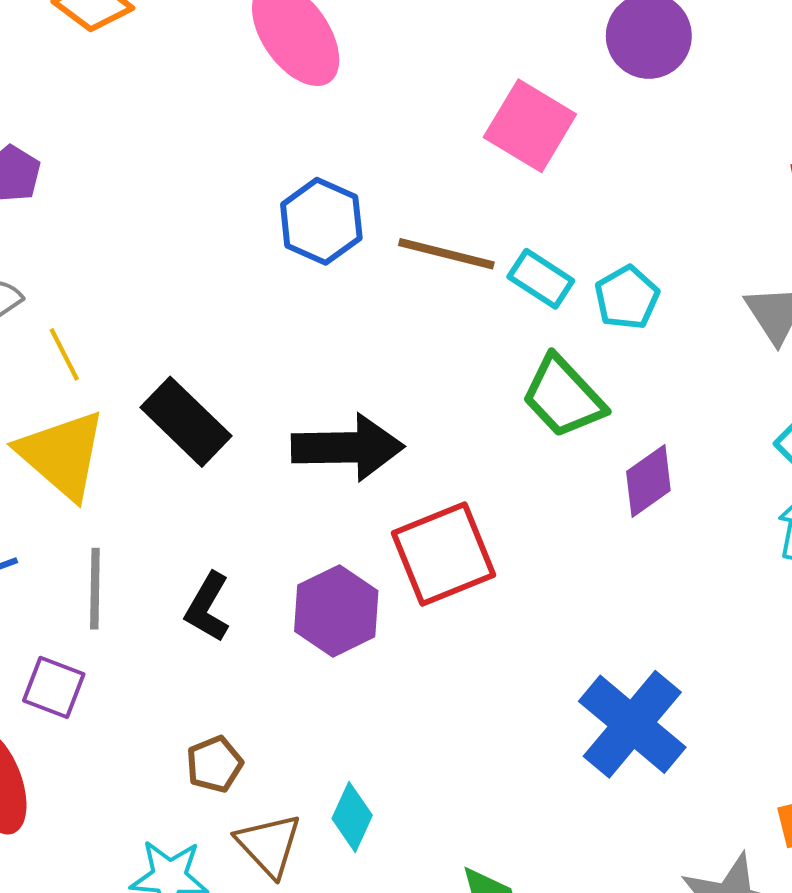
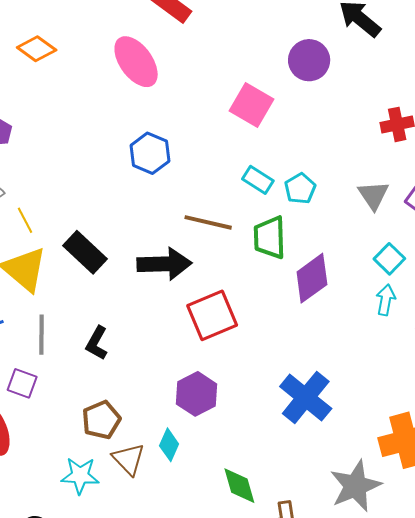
brown line: (446, 254) -> (208, 222), moved
green trapezoid: (563, 397) -> (270, 238), turned 42
purple diamond: (648, 481) -> (312, 278), size x1.4
purple hexagon: (336, 611) -> (197, 394), moved
brown pentagon: (214, 764) -> (101, 420), size x1.4

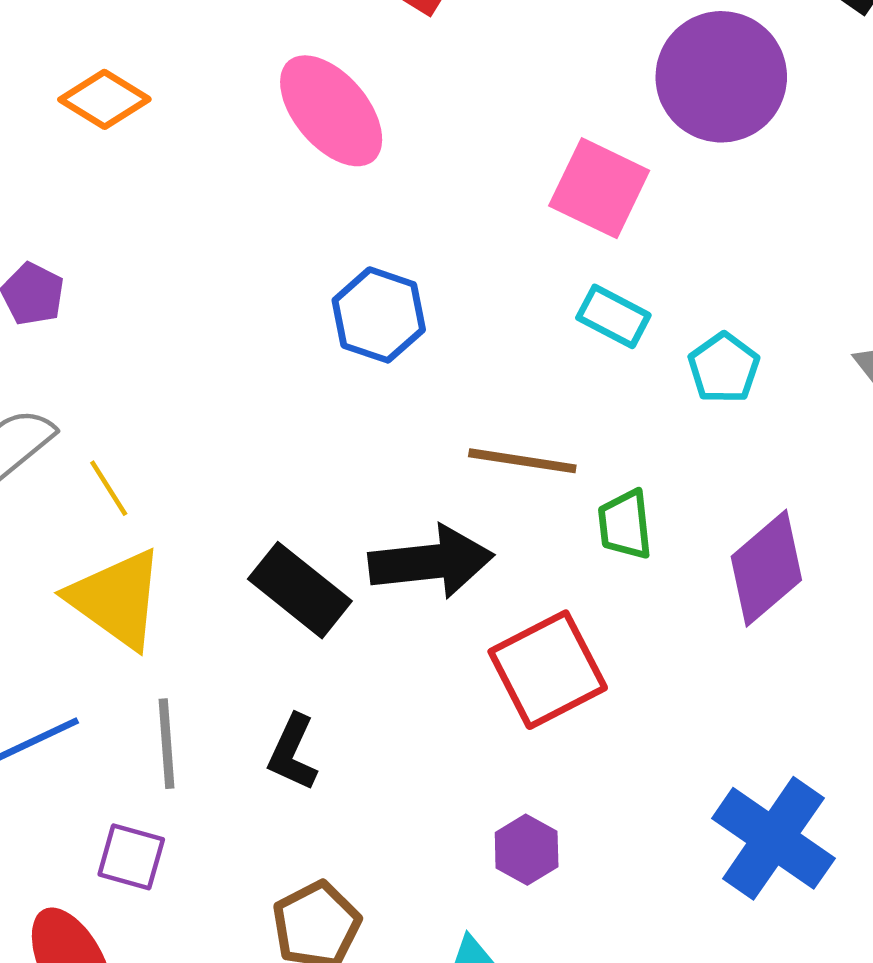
purple circle: (309, 60) -> (721, 77), size x1.4
cyan rectangle: (258, 180) -> (613, 316), moved
green trapezoid: (270, 238) -> (625, 525), moved, size x0.7
black rectangle: (85, 252) -> (300, 590), moved
purple hexagon: (197, 394) -> (527, 850), size x0.7

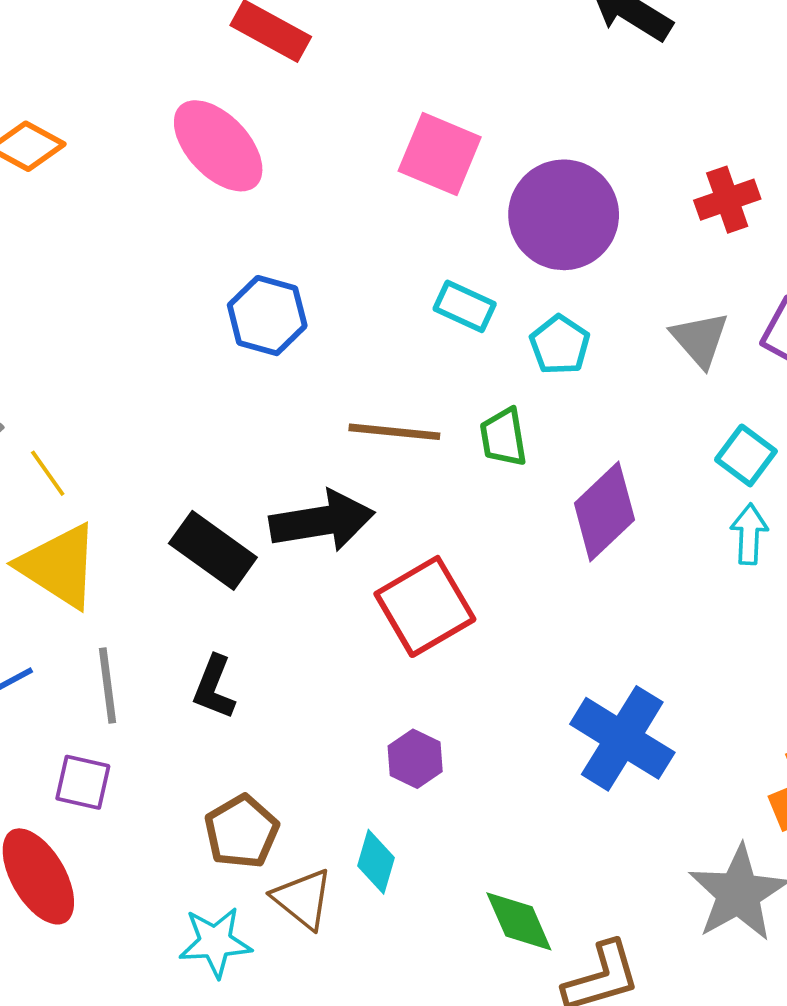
purple circle: (721, 77) -> (564, 215), moved
pink square: (599, 188) -> (440, 154), moved
green trapezoid: (625, 525) -> (503, 437), moved

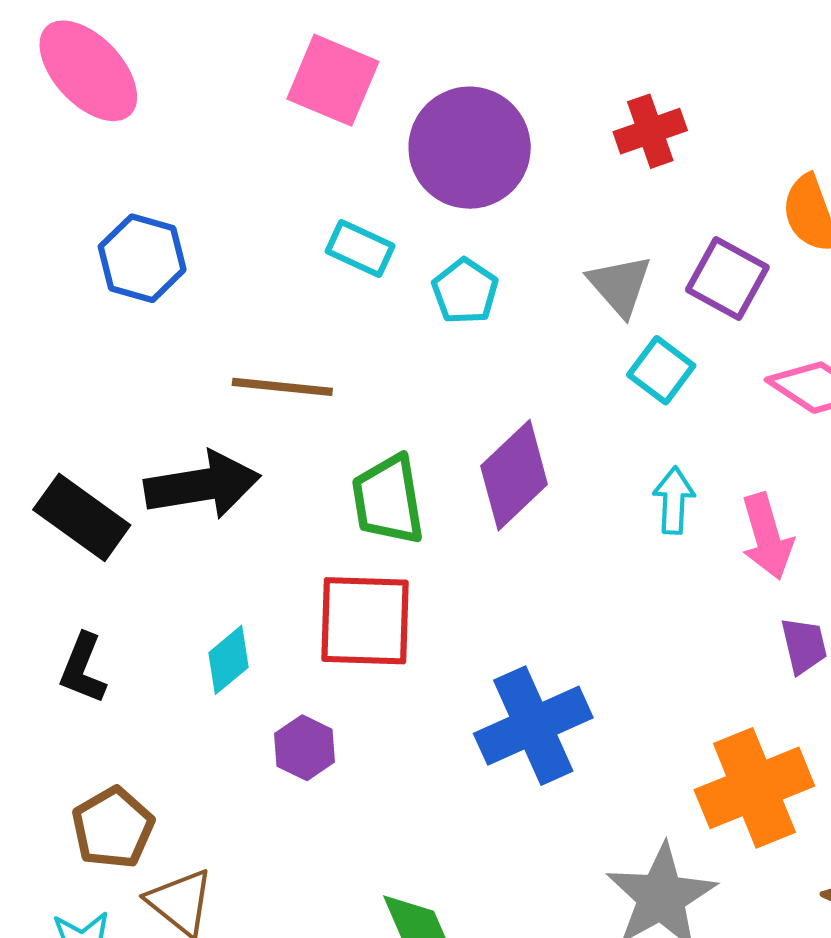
green trapezoid: (503, 437) -> (388, 500), moved, size x1.4
cyan square: (746, 455) -> (661, 370), moved
red square: (425, 606) -> (365, 621), moved, turned 32
blue cross: (622, 738) -> (533, 726), turned 34
cyan diamond: (376, 862) -> (228, 660), moved, turned 34

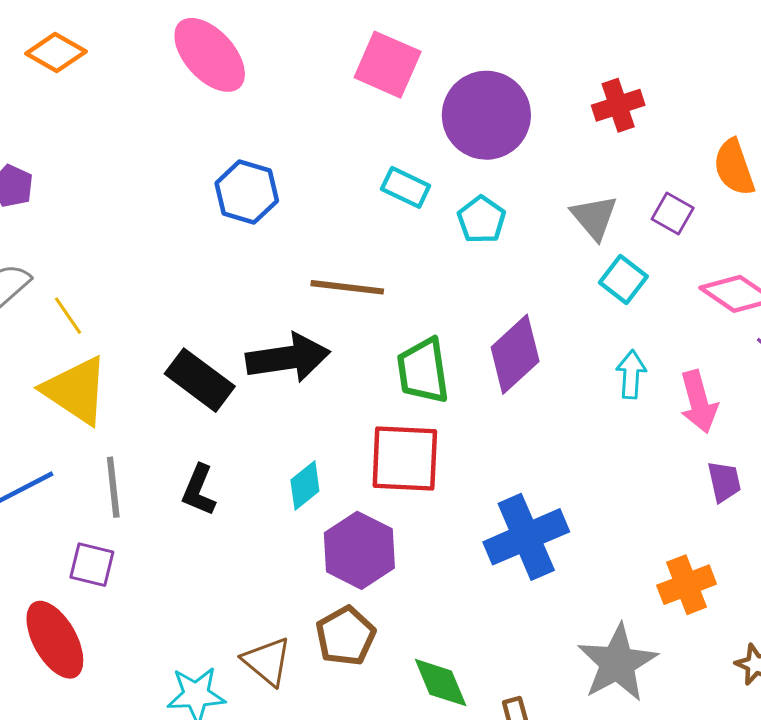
purple square: (727, 279) -> (673, 213), size x0.7
purple hexagon: (305, 748) -> (359, 550), size x1.6
orange cross: (754, 788) -> (687, 585), size x0.7
brown pentagon: (113, 828) -> (346, 636), moved

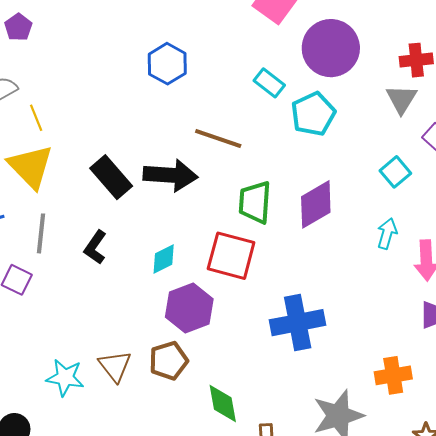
gray triangle: (594, 217) -> (401, 99), moved
cyan pentagon: (481, 220) -> (313, 114), size x1.4

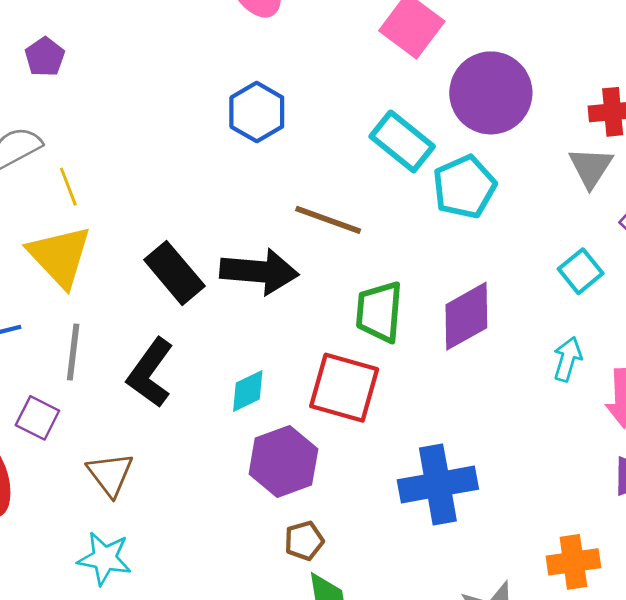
cyan rectangle: (269, 83) -> (402, 141), size x1.4
black L-shape: (95, 247) -> (150, 373), size x1.4
brown pentagon: (169, 361) -> (304, 541), moved, size x0.7
brown triangle: (115, 366) -> (110, 474), moved

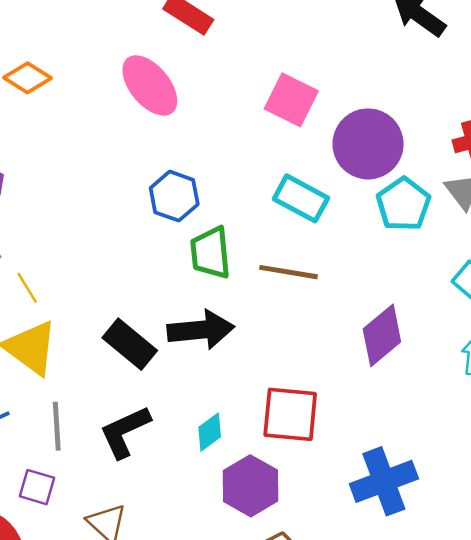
cyan pentagon: (464, 187) -> (403, 204), moved
brown line: (328, 220) -> (288, 272), moved
green trapezoid: (379, 312) -> (210, 253), moved
black L-shape: (150, 373) -> (125, 432), turned 40

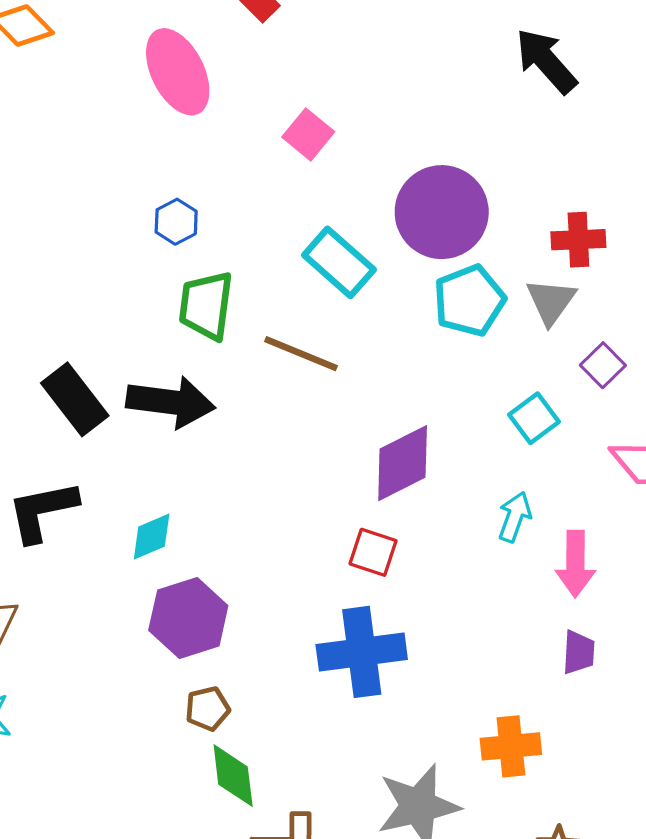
pink square: (291, 100) -> (308, 134), moved, size x0.7
blue hexagon: (174, 196) -> (176, 222), size x0.7
red square: (290, 414) -> (373, 552), moved, size x0.6

